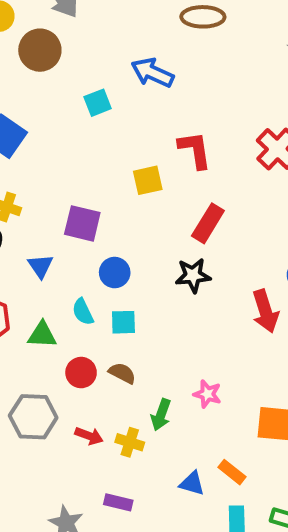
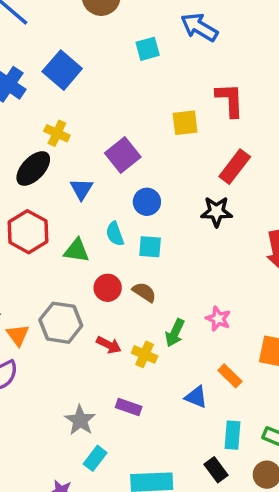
purple square: (82, 223) -> (123, 155), turned 32
orange rectangle: (232, 472) -> (230, 376), moved

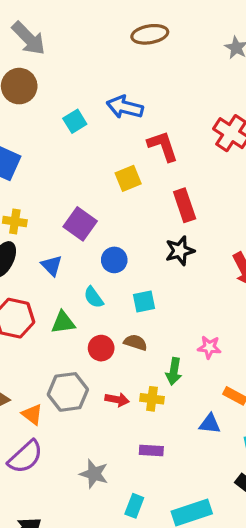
blue arrow: (199, 27) -> (125, 107), moved
red rectangle: (235, 167) -> (185, 205), turned -40
cyan square: (150, 247) -> (144, 301), moved
gray star: (80, 420) -> (94, 474), moved

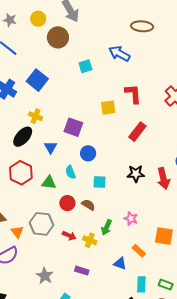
blue arrow: (125, 107) -> (119, 54), moved
red rectangle: (185, 205) -> (137, 132), turned 42
purple square: (80, 224) -> (73, 127), turned -30
black star: (180, 251) -> (136, 174), moved

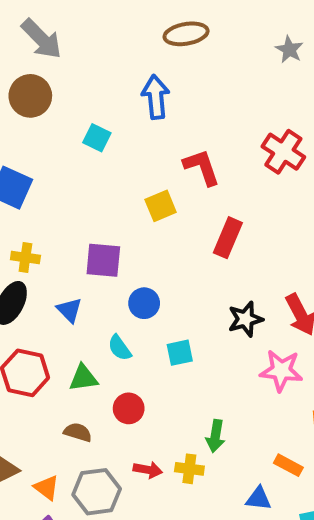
blue arrow: (119, 54) -> (156, 97), turned 70
cyan square: (85, 66) -> (97, 138), turned -32
brown semicircle: (88, 205) -> (78, 432), moved
pink star: (131, 218) -> (281, 371), moved, size x1.5
gray hexagon: (41, 224) -> (97, 492), moved

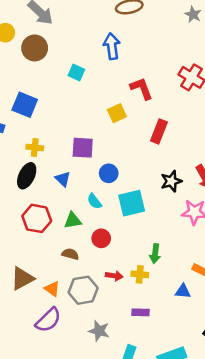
cyan square: (180, 353) -> (132, 203), size x1.6

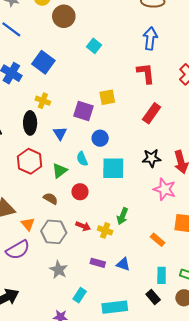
blue arrow: (112, 46) -> (150, 38), moved
yellow square: (117, 113) -> (107, 97), moved
black ellipse: (27, 176) -> (30, 123), turned -40
green triangle: (73, 220) -> (60, 171), turned -42
blue triangle: (183, 291) -> (123, 264), moved

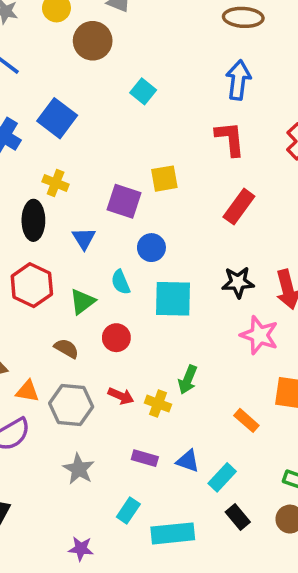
orange triangle: (28, 224) -> (27, 391), turned -40
cyan rectangle: (162, 275) -> (222, 477), moved, turned 42
cyan rectangle: (80, 295) -> (128, 511), moved

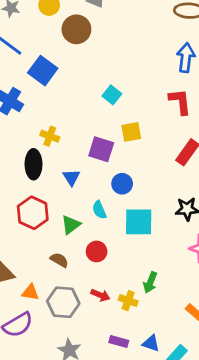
cyan square: (143, 91) -> (112, 95), moved
blue square: (57, 118) -> (43, 71), moved

